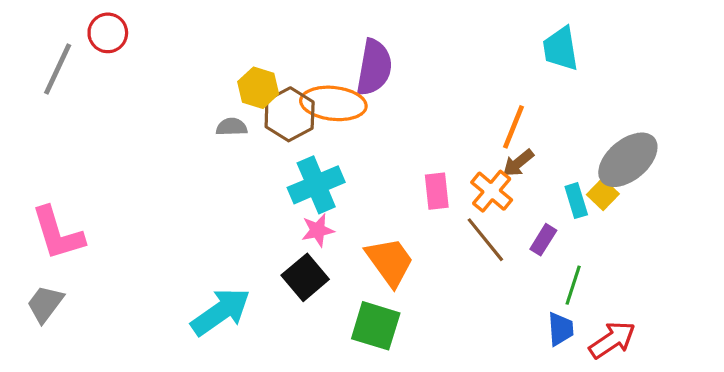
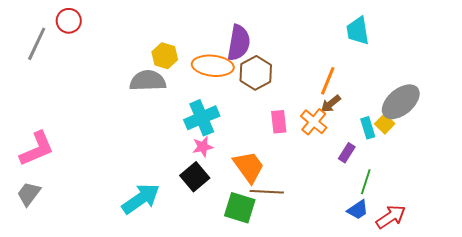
brown hexagon: (290, 114) -> (256, 73), moved
gray semicircle: (232, 127) -> (148, 81), size x1.8
pink L-shape: (58, 233) -> (37, 149), turned -96
brown line: (485, 240) -> (267, 192), moved, turned -48
blue trapezoid: (561, 329) -> (358, 210), turned 60

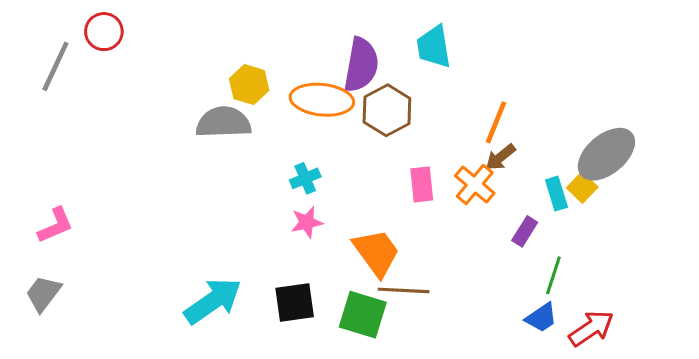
cyan trapezoid: (358, 31) -> (434, 47), moved
cyan cross: (202, 118) -> (305, 178), size x0.6
pink L-shape: (37, 149) -> (55, 225), size x0.7
black square: (195, 177) -> (295, 303), moved, turned 32

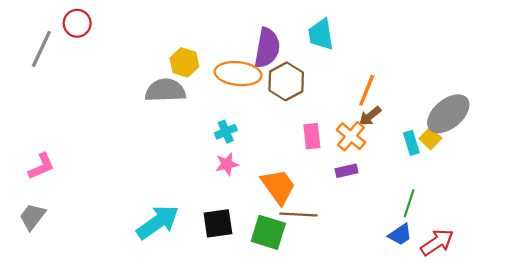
purple rectangle: (525, 231) -> (347, 171), moved, turned 45

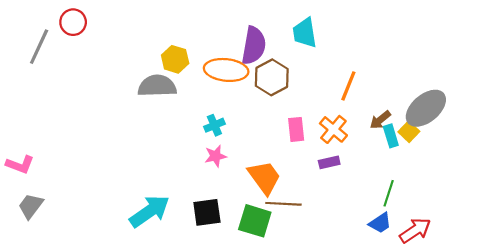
brown arrow: (370, 116) -> (380, 120), moved
pink L-shape: (41, 166) -> (20, 165), moved, turned 44

